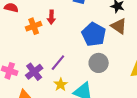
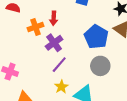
purple cross: (34, 72) -> (54, 43), moved

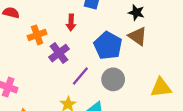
red arrow: (54, 18) -> (71, 23), moved
purple line: (59, 65) -> (80, 76), moved

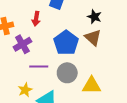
purple line: (80, 76) -> (39, 67), turned 42
yellow triangle: (161, 88) -> (92, 86), moved

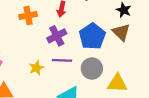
purple cross: (22, 44) -> (57, 36), moved
yellow star: (25, 90) -> (36, 68), moved

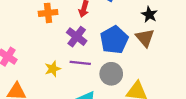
purple cross: (57, 36) -> (77, 37), turned -30

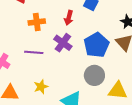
purple line: (80, 63) -> (34, 52), moved
yellow star: (53, 69) -> (41, 87), moved

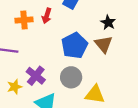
orange cross: (37, 22) -> (24, 20), moved
purple cross: (63, 43) -> (36, 76), moved

